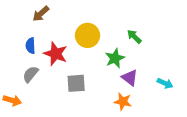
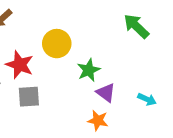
green arrow: (134, 37) -> (136, 26), moved, size x1.5
gray square: (76, 83) -> (29, 97), moved

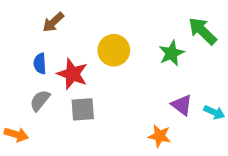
green star: (89, 70) -> (171, 53), moved
purple triangle: (106, 93) -> (182, 105), moved

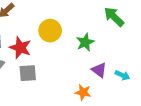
green star: (171, 53) -> (85, 42), moved

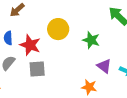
green star: (85, 42) -> (91, 40), turned -30

